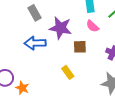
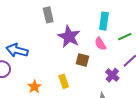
blue arrow: (35, 43) -> (17, 50), moved
orange star: (22, 88) -> (34, 87), moved

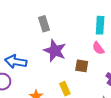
purple star: (69, 37) -> (55, 51), moved

